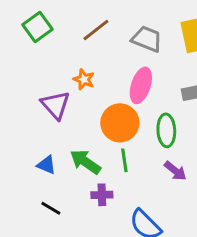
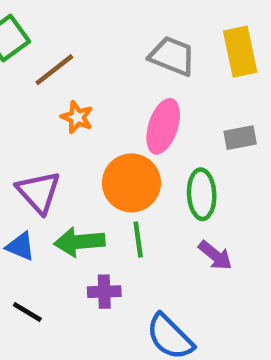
brown line: (96, 30) -> (54, 70), moved
purple triangle: (55, 105) -> (39, 192), moved
green arrow: (85, 162) -> (79, 242), turned -40

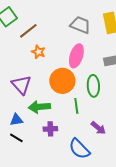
green line: (138, 240) -> (76, 106), moved
blue triangle: (20, 246) -> (16, 120), moved, turned -32
purple arrow: (215, 255) -> (98, 128), moved

